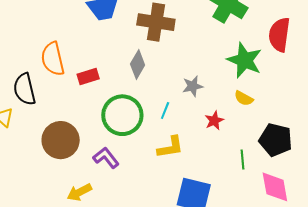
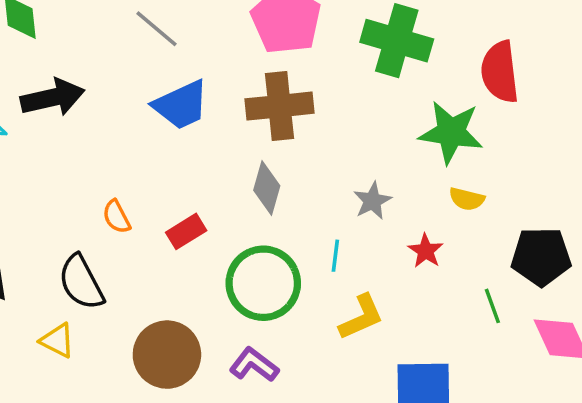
orange semicircle: (53, 59) -> (117, 217), size x0.6

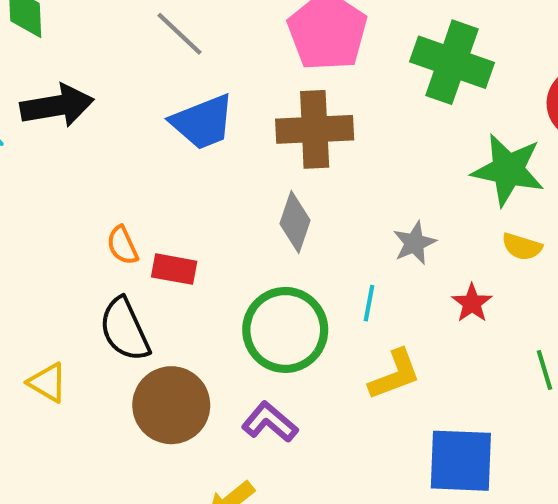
red rectangle: (186, 231) -> (174, 269), moved, turned 39
black semicircle: (81, 282) -> (125, 330), moved

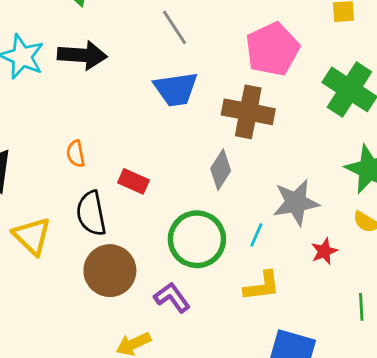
gray star: (414, 243) -> (296, 203), size x1.6
orange semicircle: (122, 245) -> (76, 154), moved
yellow triangle: (48, 383) -> (32, 236), size x1.4

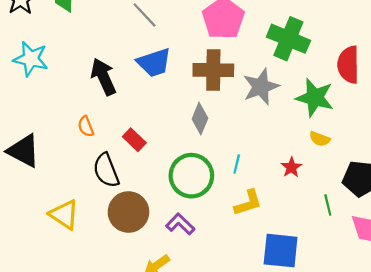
black arrow: (82, 55) -> (103, 77), moved, turned -108
red rectangle: (133, 181) -> (134, 140), turned 30
gray star: (296, 203) -> (261, 87), moved
yellow triangle: (32, 236) -> (64, 215), moved

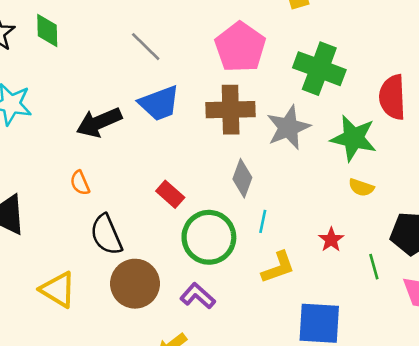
black arrow: (103, 77) -> (99, 122), turned -87
gray diamond: (200, 119) -> (242, 178), moved
red rectangle: (134, 140) -> (170, 194), moved
red star: (291, 167) -> (331, 240), moved

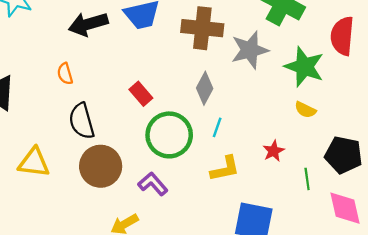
yellow triangle: (58, 290) -> (34, 163), turned -32

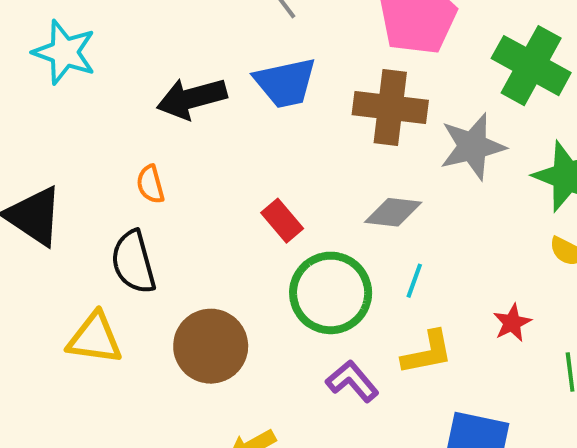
gray diamond: (205, 88) -> (393, 212), turned 68
black semicircle: (82, 121) -> (133, 262), moved
purple L-shape: (153, 184) -> (352, 381), moved

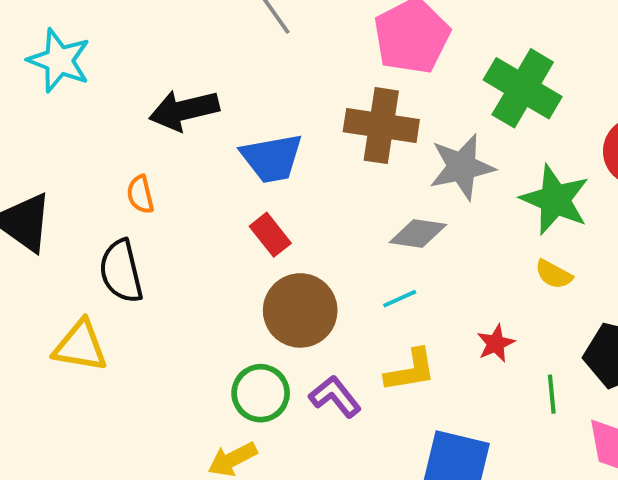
blue trapezoid: (285, 83) -> (272, 158), moved
gray diamond: (393, 212) -> (418, 233), moved
cyan line: (414, 281) -> (400, 299), turned 44
green circle: (331, 293) -> (261, 393), moved, size x0.7
brown circle: (211, 346) -> (300, 310), moved

